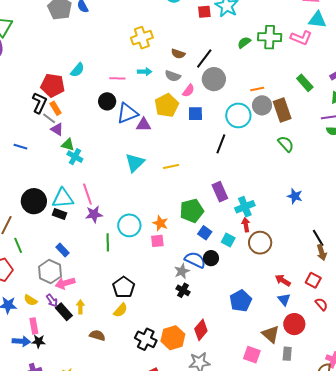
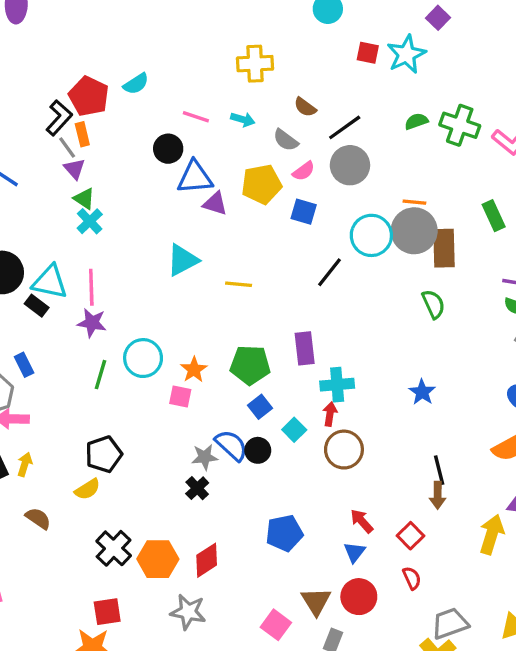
gray circle: (262, 105) -> (414, 231), size x1.4

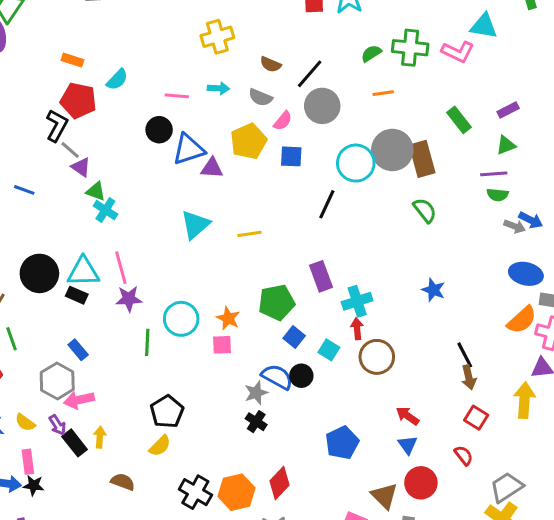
orange rectangle: (82, 134) -> (72, 60), moved, turned -45
orange line: (414, 202) -> (383, 93), moved
red square: (411, 536) -> (476, 418), moved

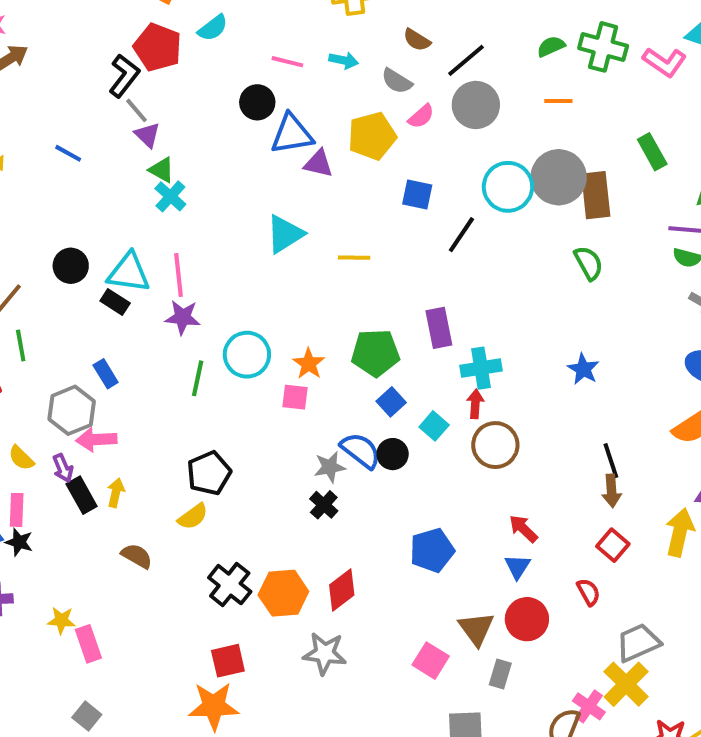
blue square: (291, 156) -> (417, 194), moved
black circle: (39, 273) -> (71, 266), size x0.7

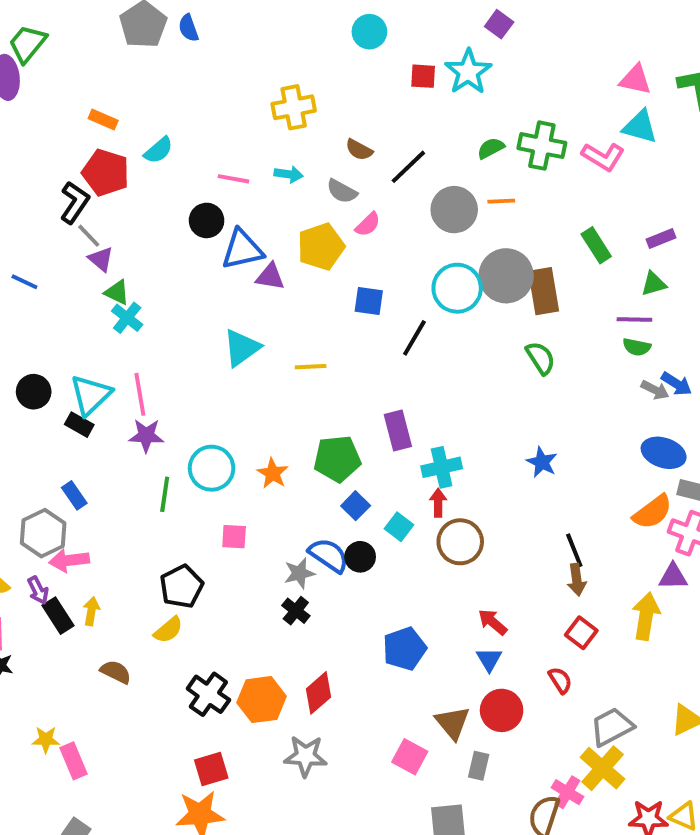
gray circle: (476, 105) -> (454, 210), moved
cyan triangle: (129, 273) -> (91, 395), turned -48
pink square: (295, 397) -> (234, 537), moved

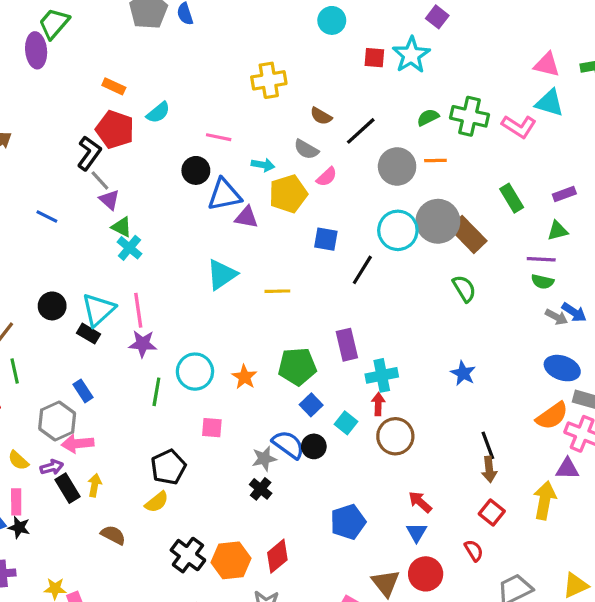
cyan arrow: (289, 174) -> (263, 165), moved
brown rectangle: (544, 291) -> (468, 234), turned -36
purple arrow: (38, 590) -> (52, 467), turned -80

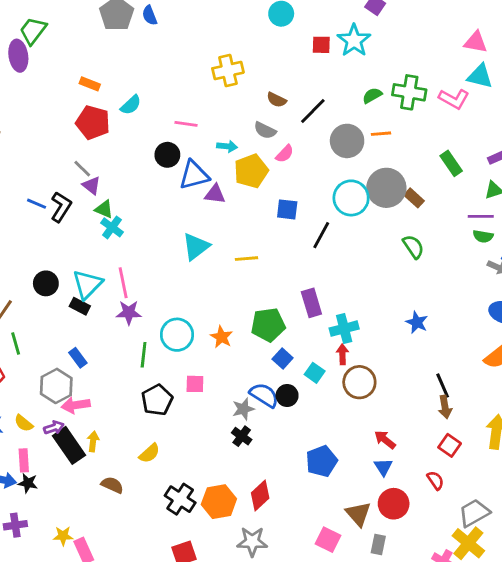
black L-shape: (89, 153) -> (61, 207), moved
brown rectangle: (468, 234) -> (414, 198), size x0.6
black pentagon: (168, 467) -> (157, 400), moved
black rectangle: (67, 488) -> (69, 445), size x1.4

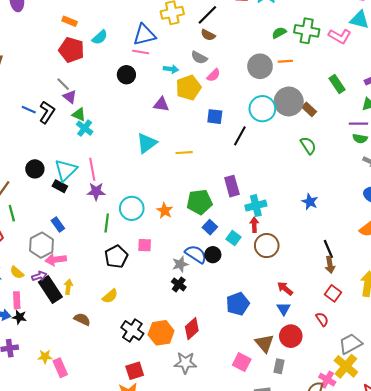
black line: (313, 111) -> (207, 15), moved
blue triangle: (194, 175) -> (144, 35), moved

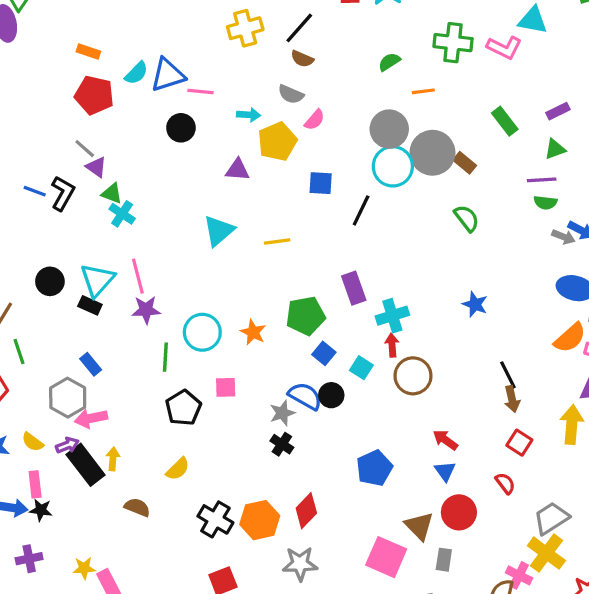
green semicircle: (279, 33) -> (389, 62), moved
blue triangle: (144, 35) -> (168, 75), moved
gray circle: (260, 66) -> (389, 129), moved
pink square: (242, 362) -> (386, 557), size x1.4

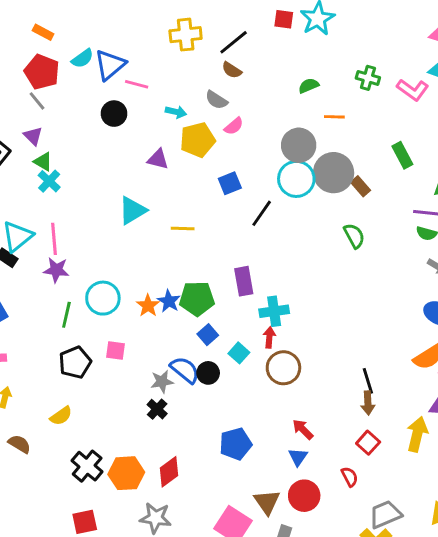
green cross: (453, 43) -> (368, 78), size x0.7
blue triangle: (168, 75) -> (110, 65), turned -32
gray line: (85, 149) -> (37, 101), moved
blue square: (321, 183) -> (230, 183), turned -35
blue star: (475, 304) -> (169, 301), moved

